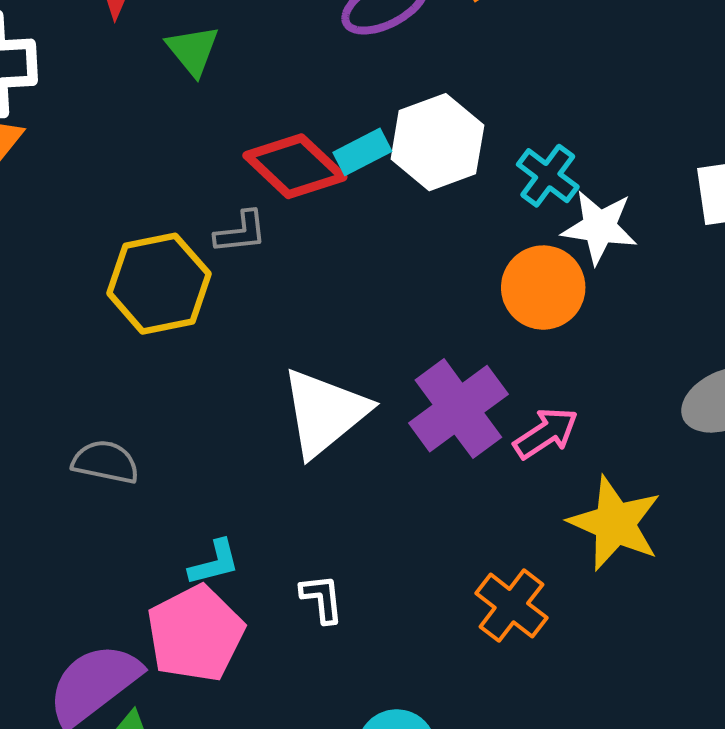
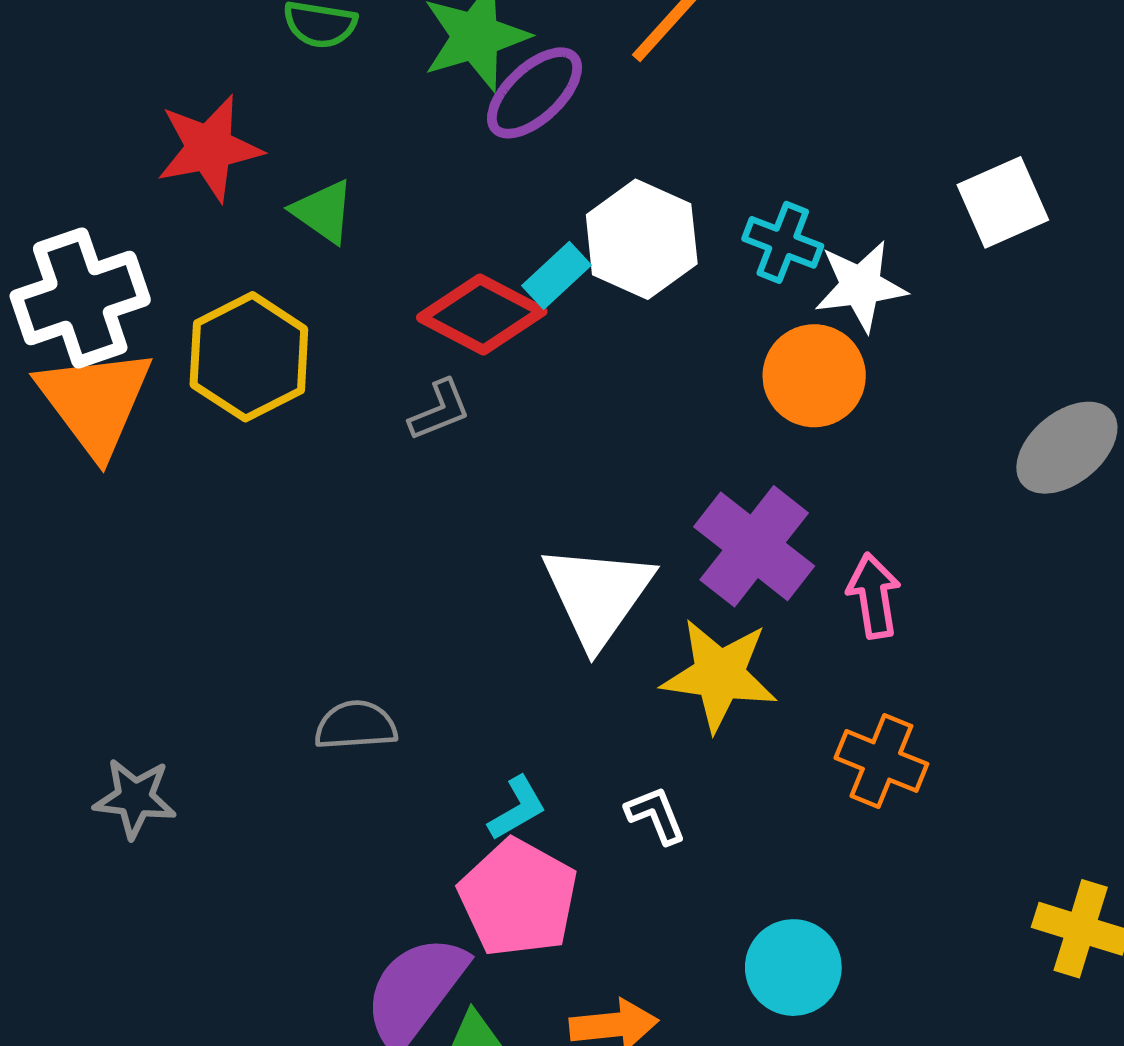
yellow hexagon: (159, 284) -> (249, 357), moved
pink arrow: (546, 433) -> (874, 596), moved, turned -50
yellow star: (615, 523) -> (719, 675), moved

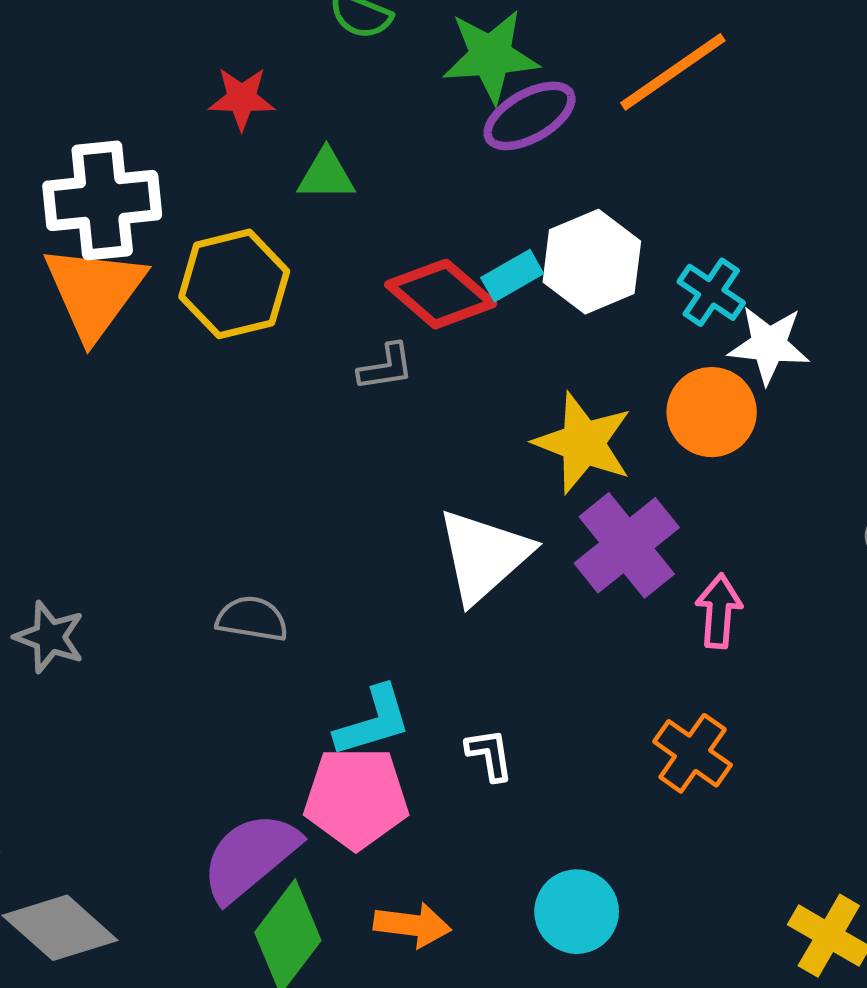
red star: (209, 148) -> (242, 98), size x0.7
green triangle: (323, 212) -> (326, 175), turned -48
yellow star: (719, 675) -> (583, 443), moved
cyan L-shape: (517, 808) -> (373, 721), size x1.4
pink pentagon: (518, 898) -> (356, 798), turned 30

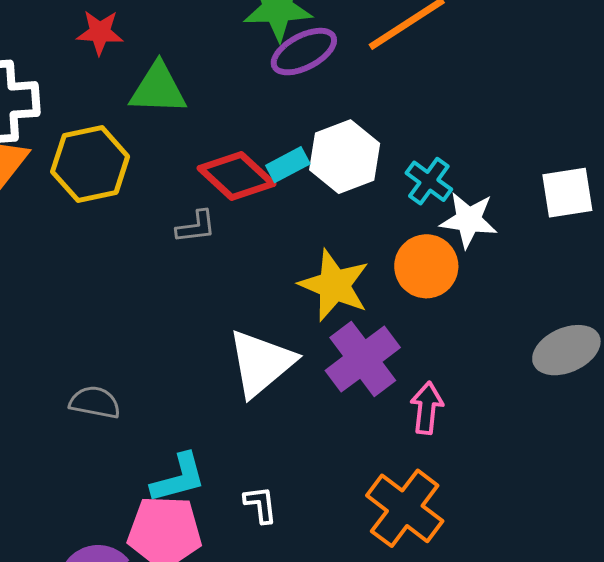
green triangle: (326, 175) -> (158, 89), size x1.4
orange cross: (693, 753) -> (405, 508), size x1.4

